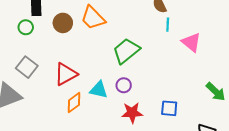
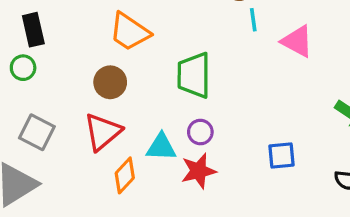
brown circle: (63, 23) -> (110, 82), moved
green trapezoid: (126, 51) -> (194, 75), turned -40
red star: (132, 113) -> (199, 171), moved

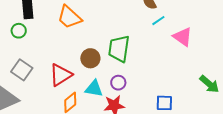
cyan line: (253, 20) -> (158, 21), turned 56
orange trapezoid: (130, 32) -> (69, 17), moved
brown circle: (110, 82) -> (90, 58), moved

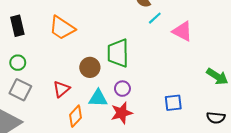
green circle: (19, 31) -> (18, 63), moved
red triangle: (61, 75) -> (61, 89), size x0.7

